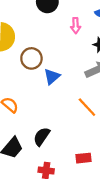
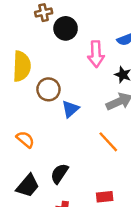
pink arrow: (76, 26) -> (96, 54), size x1.5

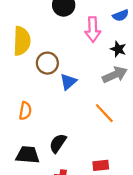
orange semicircle: (25, 139) -> (25, 111), turned 60
black trapezoid: (28, 186) -> (28, 155), turned -125

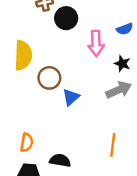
orange semicircle: (25, 111) -> (27, 143), moved
orange line: (104, 113) -> (113, 145), moved, turned 50
black semicircle: (58, 143) -> (60, 160), turned 66

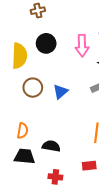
black circle: (66, 18) -> (46, 43), moved
brown circle: (49, 78) -> (33, 88), moved

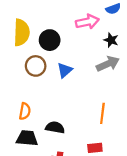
black circle: (46, 43) -> (50, 40), moved
pink arrow: (82, 45) -> (87, 22), turned -100

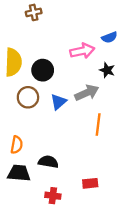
gray arrow: (108, 64) -> (87, 93), moved
orange line: (102, 113) -> (98, 124), moved

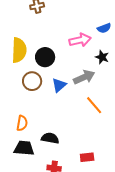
orange line: (98, 124) -> (94, 105), turned -48

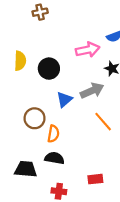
yellow semicircle: (19, 50) -> (20, 61), size x0.7
brown circle: (32, 81) -> (35, 118), moved
orange semicircle: (22, 123) -> (53, 134), moved

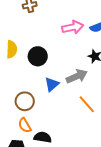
pink arrow: (88, 50) -> (73, 27), moved
orange semicircle: (53, 134) -> (25, 125), moved, turned 140

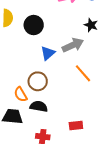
brown circle: (25, 101) -> (38, 81), moved

